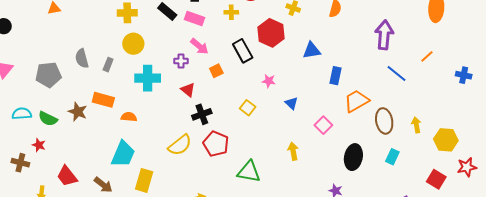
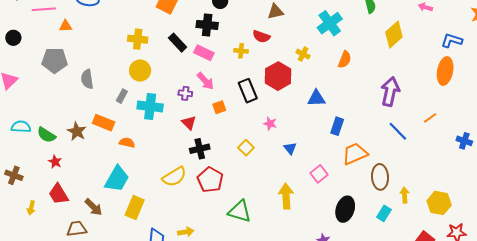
gray rectangle: (108, 65) -> (122, 96), moved
gray pentagon: (48, 75) -> (55, 60), moved
yellow arrow: (416, 125) -> (405, 195), moved
red star: (39, 145) -> (55, 162), moved
yellow arrow: (293, 151) -> (286, 196), size x1.4

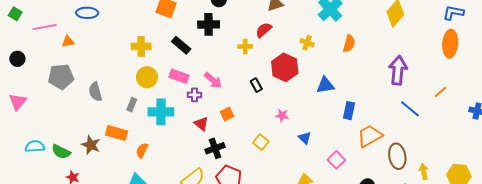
red semicircle: (261, 37) -> (264, 30), turned 126
pink rectangle: (204, 53) -> (179, 76), moved
black rectangle: (248, 91) -> (256, 85), size x0.6
orange square: (219, 107) -> (227, 114), moved
orange semicircle: (127, 143) -> (142, 150), turned -70

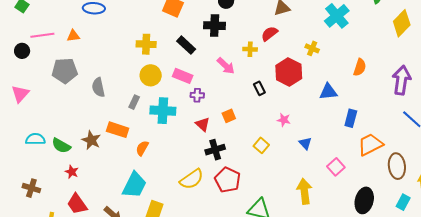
pink line: (45, 27) -> (42, 35), moved
orange semicircle: (349, 44) -> (360, 67), moved
pink arrow: (213, 80) -> (226, 66), moved

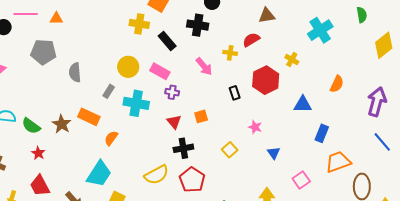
yellow cross: (146, 44) -> (139, 24), moved

